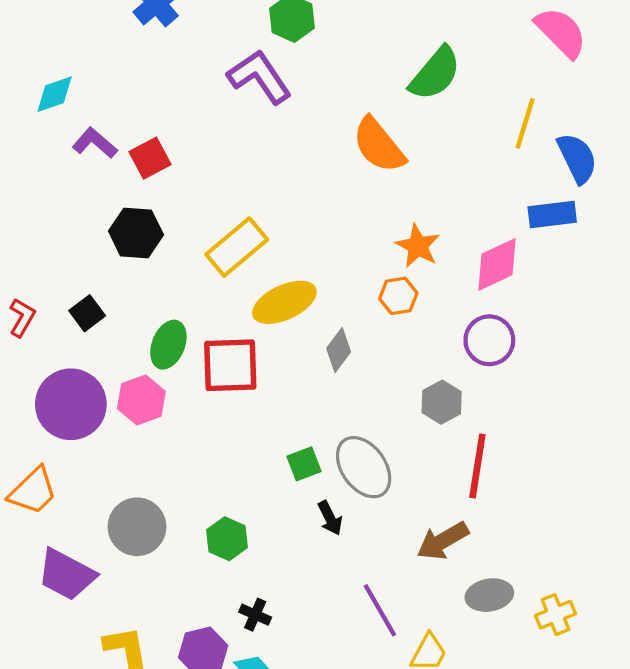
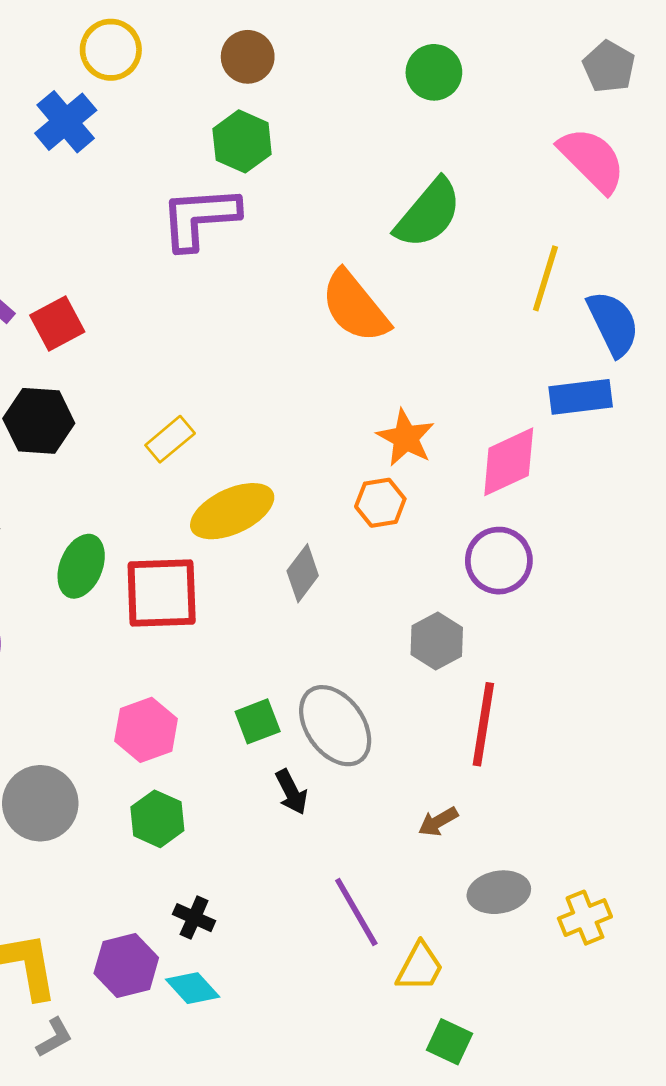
purple L-shape: (259, 77) -> (200, 218), turned -60
yellow rectangle: (237, 247) -> (170, 439), size x0.6
pink hexagon: (141, 400) -> (146, 730), moved
brown arrow: (443, 541) -> (438, 822), size x0.6

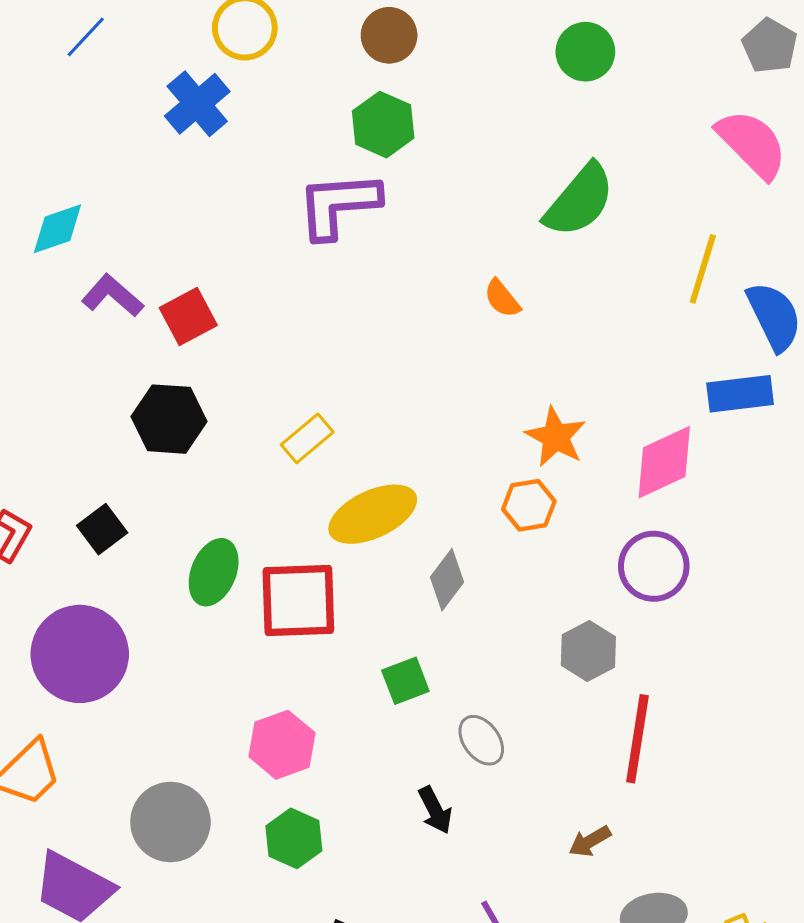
orange semicircle: (355, 307) -> (502, 299), size x0.5
green square: (258, 721) -> (405, 681), moved
gray ellipse: (335, 726) -> (481, 740), size x0.6

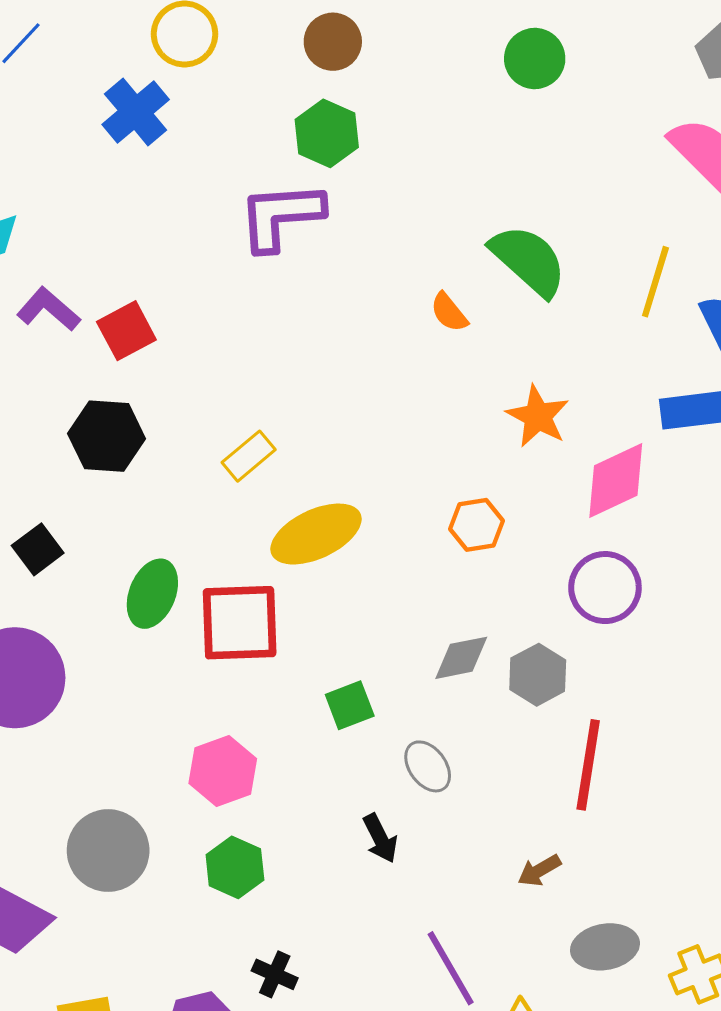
green semicircle: (579, 200) -> (529, 260), moved, turned -88
orange star: (556, 437) -> (538, 416), moved
gray diamond: (447, 580) -> (461, 658), moved, turned 42

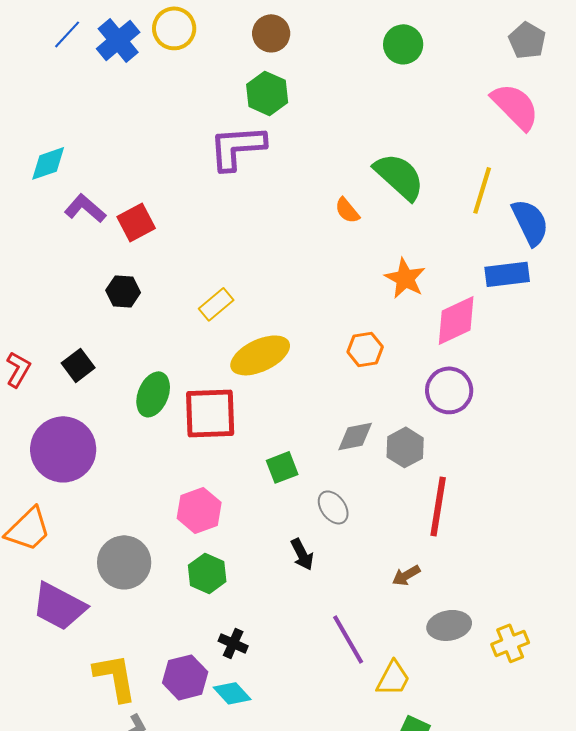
blue cross: (136, 112) -> (118, 40), moved
black hexagon: (107, 436) -> (123, 291), size x0.7

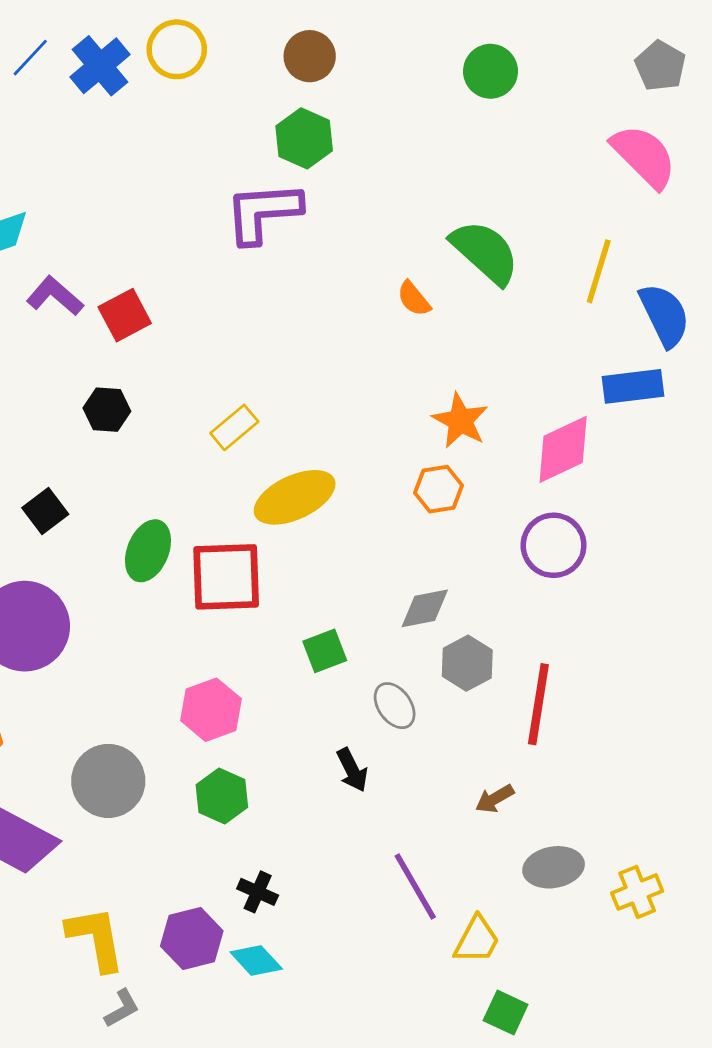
orange star: (405, 278) -> (460, 421), moved
gray hexagon: (405, 447) -> (467, 663), moved

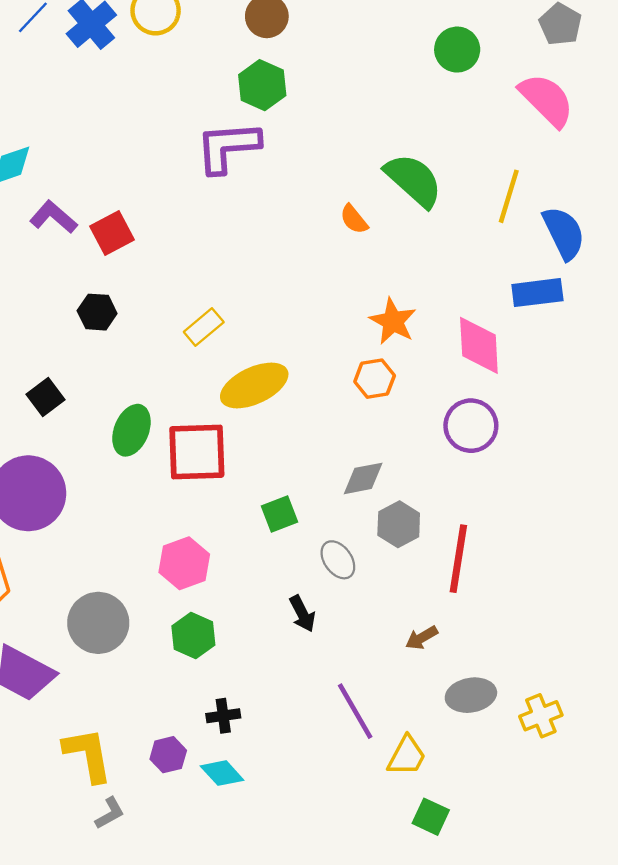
green circle: (491, 71) -> (457, 50), moved
pink diamond: (563, 449) -> (479, 345), turned -68
black cross: (258, 892) -> (223, 716), turned -32
purple hexagon: (192, 939) -> (168, 755), size x0.7

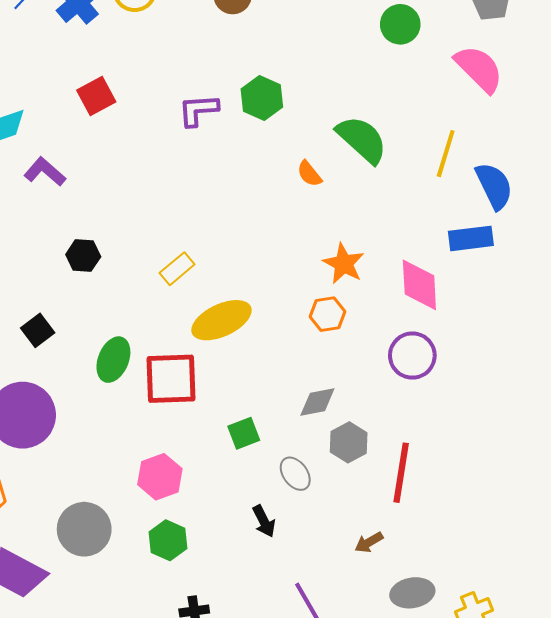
green hexagon: (262, 85) -> (262, 98), moved
purple L-shape: (228, 147) -> (198, 110), size x0.7
red square: (112, 233) -> (96, 96), moved

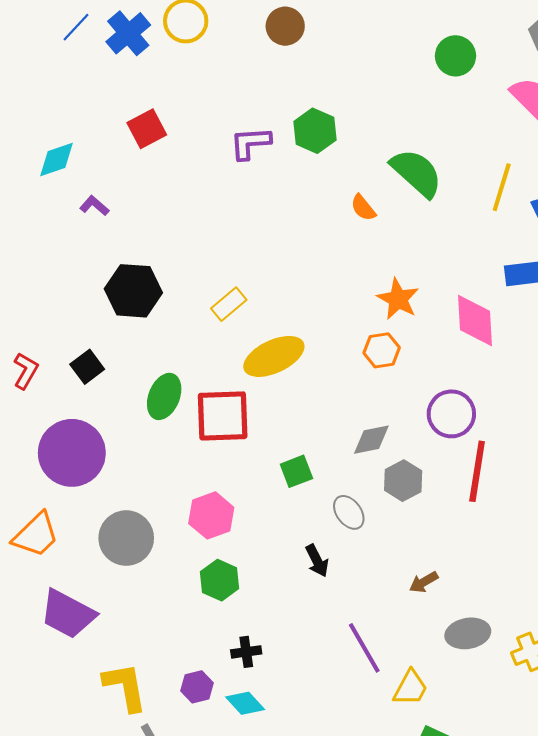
purple L-shape: (45, 172) -> (94, 206), size x0.7
black hexagon: (83, 256) -> (133, 291), size x1.6
purple circle: (412, 356) -> (451, 414), moved
red line: (401, 473) -> (477, 471), moved
gray circle: (84, 529) -> (126, 538), moved

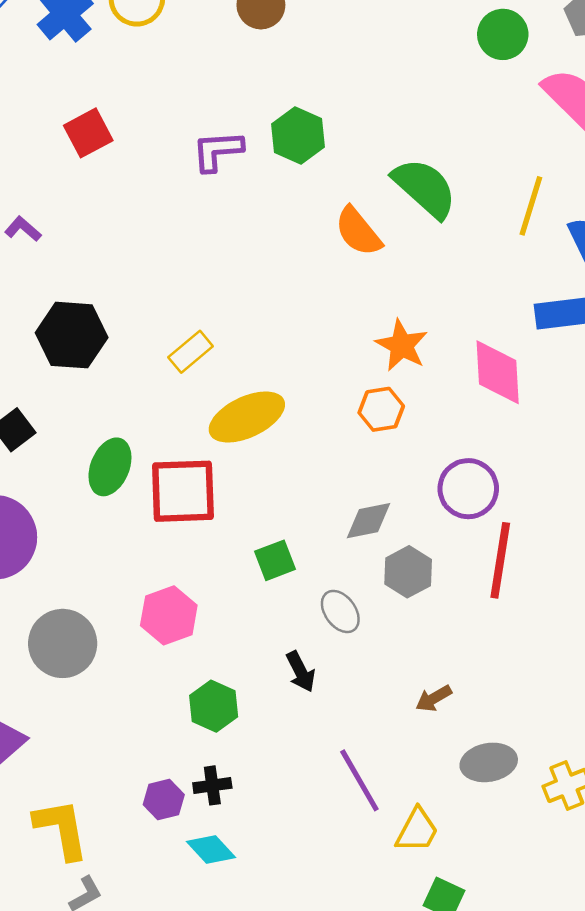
green circle: (455, 56) -> (503, 34), moved
orange semicircle: (363, 208) -> (358, 231), size x1.5
green hexagon: (220, 580) -> (214, 706), moved
purple hexagon: (197, 687) -> (164, 800), moved

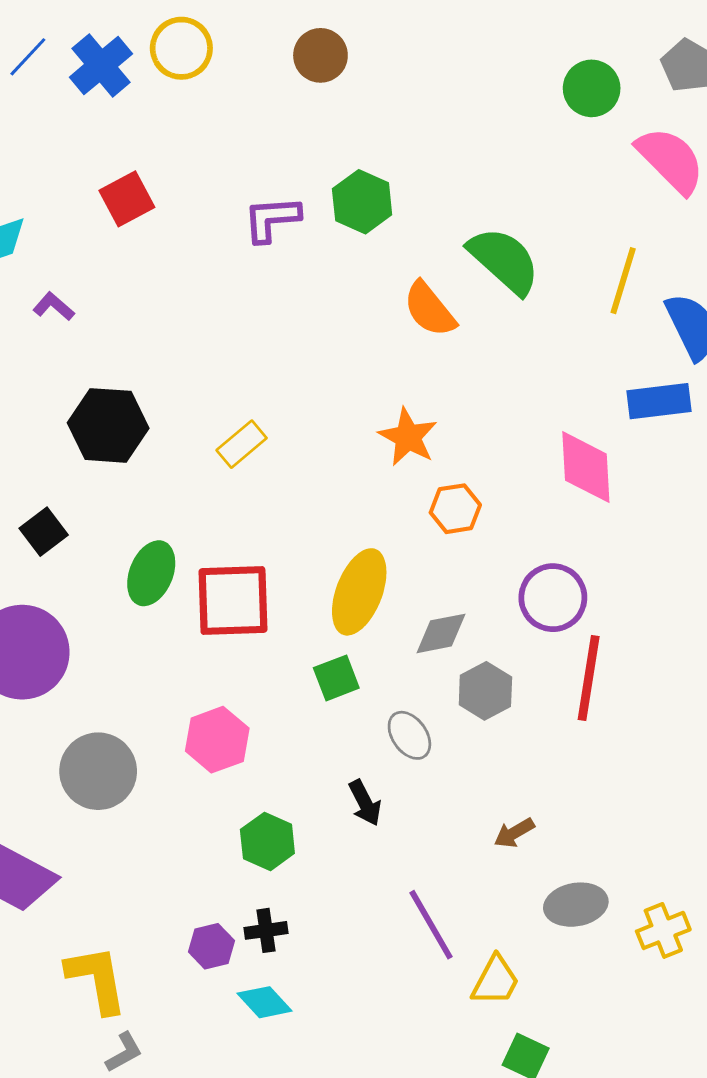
orange star: (402, 345) -> (408, 437), moved
yellow ellipse: (247, 417) -> (359, 592), moved, turned -44

